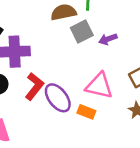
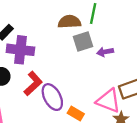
pink triangle: (99, 86) -> (108, 101), moved

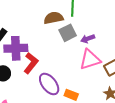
red L-shape: (33, 84) -> (31, 63), moved
pink triangle: (108, 101) -> (90, 60), moved, turned -30

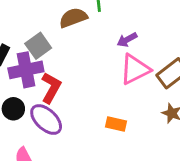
gray square: (68, 33) -> (38, 46), moved
purple ellipse: (49, 84) -> (46, 120), moved

